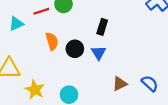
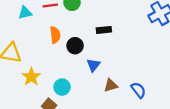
black rectangle: (102, 27) -> (104, 30), turned 56
blue triangle: (99, 53) -> (93, 65), moved

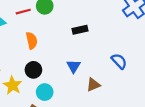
black circle: (75, 46) -> (33, 70), moved
blue semicircle: (138, 90) -> (119, 61), moved

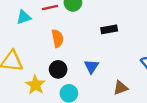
blue triangle: (74, 66) -> (91, 66), moved

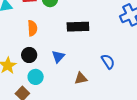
black rectangle: (109, 29) -> (78, 27), size x1.5

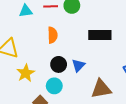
black circle: (29, 55) -> (59, 64), moved
brown triangle: (81, 78) -> (101, 89), size x1.5

